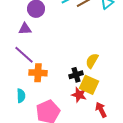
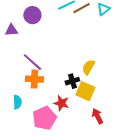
purple triangle: (25, 29) -> (11, 30), moved
purple line: (24, 55) -> (32, 62), moved
red star: (79, 95) -> (61, 103), moved

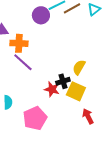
purple circle: (32, 15) -> (41, 15), moved
orange cross: (34, 79) -> (19, 43), moved
red star: (61, 103) -> (52, 89), moved

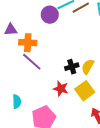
black cross: (63, 81) -> (72, 67), moved
yellow square: (76, 91) -> (85, 91), turned 30

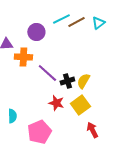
purple circle: (50, 15) -> (36, 32), moved
purple line: (32, 62) -> (47, 73), moved

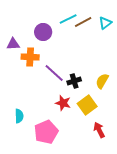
yellow semicircle: (83, 81) -> (102, 81), moved

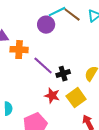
brown line: (83, 22) -> (72, 15), turned 66
purple circle: (43, 32) -> (46, 25), moved

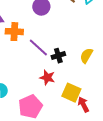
yellow square: (76, 98) -> (71, 93), moved, turned -30

